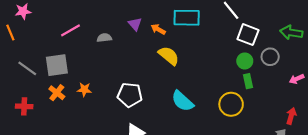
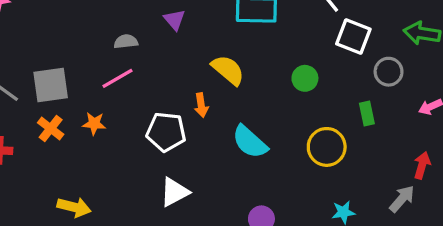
orange arrow: (158, 29) -> (201, 105), moved, turned -128
pink line: (71, 30) -> (118, 78), moved
green circle: (245, 61) -> (305, 78), moved
green rectangle: (248, 81) -> (367, 113), moved

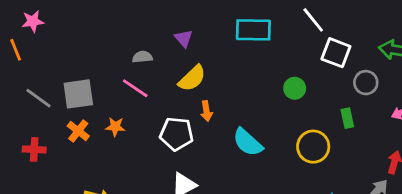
yellow semicircle: (228, 70) -> (192, 78), moved, turned 96
pink line: (118, 78) -> (135, 88), turned 64

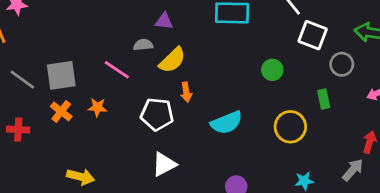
purple triangle: (184, 38) -> (164, 21), turned -42
gray semicircle: (142, 57) -> (143, 45), moved
cyan semicircle: (248, 142) -> (226, 123), turned -64

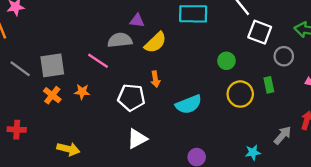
gray semicircle: (143, 45) -> (120, 40), size x1.5
yellow semicircle: (172, 60) -> (155, 42), moved
yellow circle: (290, 127) -> (240, 94), moved
red cross: (18, 130) -> (17, 130), moved
gray arrow: (353, 170) -> (283, 135), moved

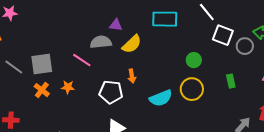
gray circle: (284, 56) -> (245, 46), moved
yellow circle: (240, 94) -> (192, 89), moved

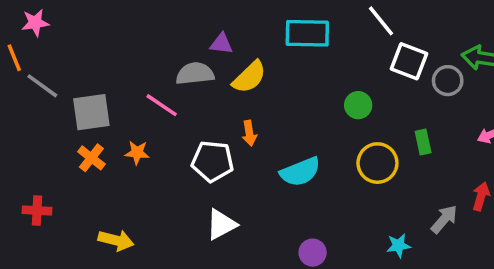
gray line: (14, 67) -> (42, 86), moved
yellow circle: (192, 89) -> (377, 163), moved

